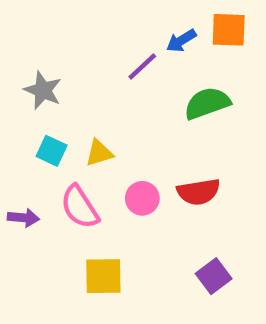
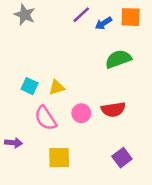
purple line: (142, 67) -> (81, 15), moved
gray star: (43, 90) -> (25, 15), moved
purple arrow: (23, 218) -> (14, 143), moved

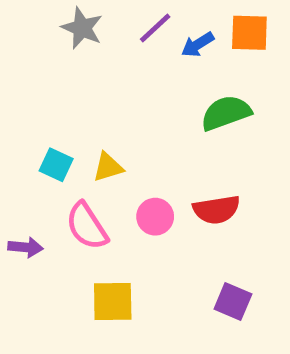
gray star: (25, 15) -> (82, 28), moved
purple arrow: (14, 143) -> (25, 247), moved
purple square: (122, 158) -> (233, 301), turned -30

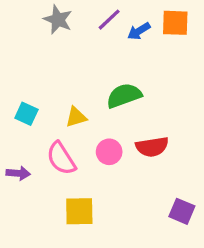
green semicircle: (226, 113) -> (124, 96), moved
cyan square: (56, 165) -> (26, 114), moved
purple square: (233, 301) -> (182, 211), moved

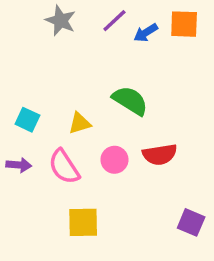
green semicircle: (124, 96) -> (130, 101), turned 52
purple arrow: (18, 173) -> (19, 165), moved

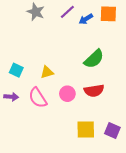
green semicircle: (130, 101) -> (94, 59), moved, turned 105
yellow square: (83, 222) -> (86, 129), moved

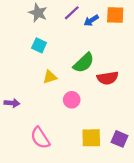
green semicircle: (94, 59) -> (84, 63), moved
cyan square: (16, 70) -> (39, 45), moved
red semicircle: (94, 91) -> (108, 78), moved
pink semicircle: (38, 98) -> (40, 138), moved

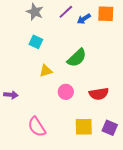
red semicircle: (108, 78) -> (99, 94), moved

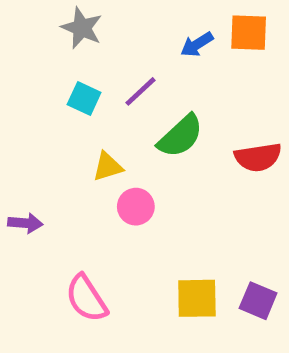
purple line: (66, 12) -> (141, 91), moved
pink circle: (66, 92) -> (136, 207), moved
red semicircle: (99, 94) -> (258, 157), moved

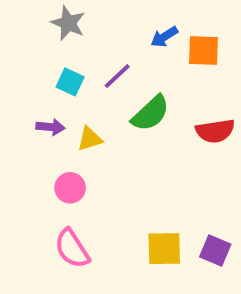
orange square: (249, 33) -> (203, 51), moved
pink circle: (136, 207) -> (70, 188), moved
purple arrow: (25, 223) -> (50, 127), moved

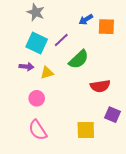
cyan square: (70, 82) -> (37, 43), size x1.5
red semicircle: (215, 131) -> (100, 86), moved
purple square: (215, 251) -> (112, 115), moved

